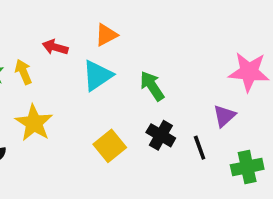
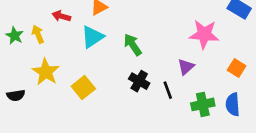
yellow square: (110, 146) -> (83, 88), moved

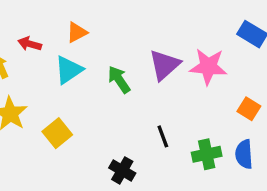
purple triangle: (186, 67) -> (164, 65), moved, size x1.5
black cross: (139, 81) -> (122, 170), moved

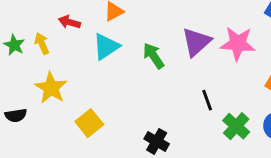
yellow square: (57, 133) -> (89, 123), moved
black line: (163, 136) -> (207, 100), moved
green cross: (207, 154) -> (236, 126), turned -36

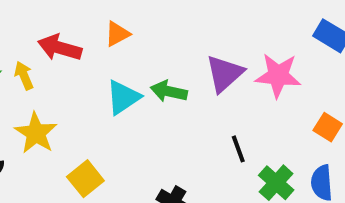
red arrow: (69, 22) -> (60, 48), size x1.5
cyan triangle: (106, 47) -> (123, 97), moved
green arrow: (154, 56) -> (169, 91), turned -44

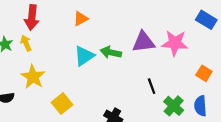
red arrow: (60, 48) -> (32, 17), moved, turned -100
purple triangle: (224, 74) -> (143, 42), turned 35

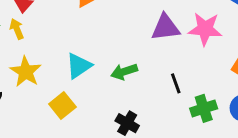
green arrow: (111, 52) -> (124, 72), moved, turned -30
cyan triangle: (84, 56) -> (79, 66), moved
green cross: (174, 106) -> (204, 108), turned 30

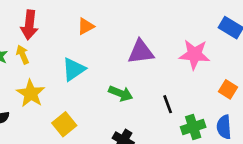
purple triangle: (165, 27) -> (141, 52), moved
cyan triangle: (79, 66) -> (74, 69), moved
green arrow: (124, 72) -> (121, 93), turned -140

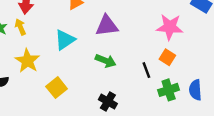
purple triangle: (141, 52) -> (107, 26), moved
orange square: (228, 89) -> (167, 57), moved

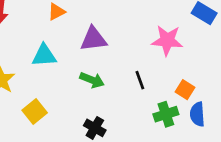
cyan triangle: (65, 40) -> (44, 55), turned 30
orange square: (167, 57) -> (185, 90), moved
black line: (146, 70) -> (140, 80), moved

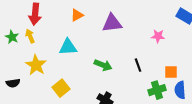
purple triangle: (93, 39) -> (112, 23), moved
pink star: (167, 40) -> (158, 36), size x0.6
orange square: (185, 90) -> (171, 72), turned -32

